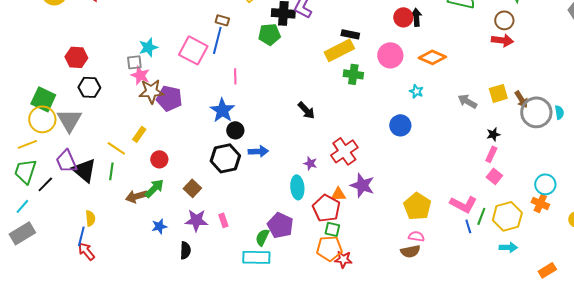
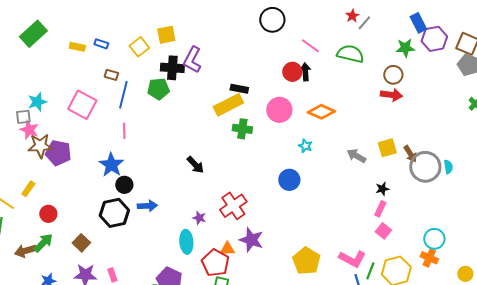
blue line: (217, 40) -> (123, 95), moved

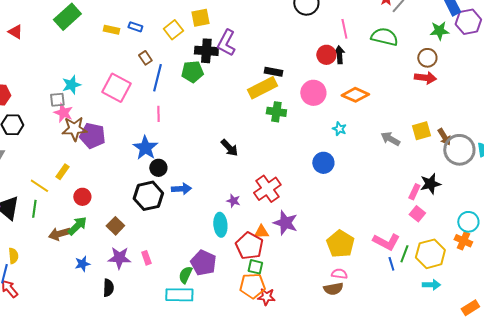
pink line: (310, 46) -> (344, 29), turned 42
brown rectangle: (111, 75) -> (145, 58), turned 40
black star: (382, 189) -> (430, 184), moved, size x1.5

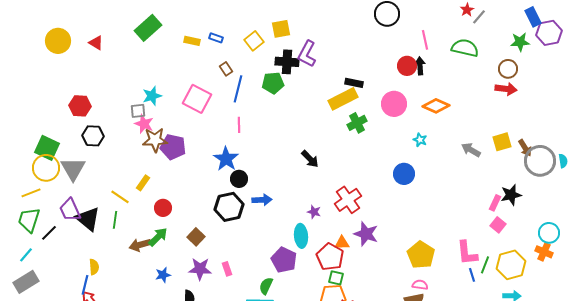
green cross: (276, 112) -> (357, 123), turned -36
pink L-shape: (386, 242) -> (467, 253), turned 56
purple pentagon: (203, 263) -> (284, 260), moved

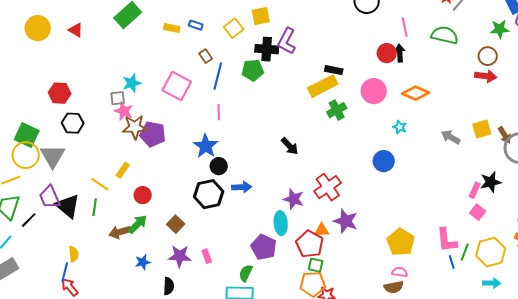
purple star: (314, 212) -> (294, 199), size x1.5

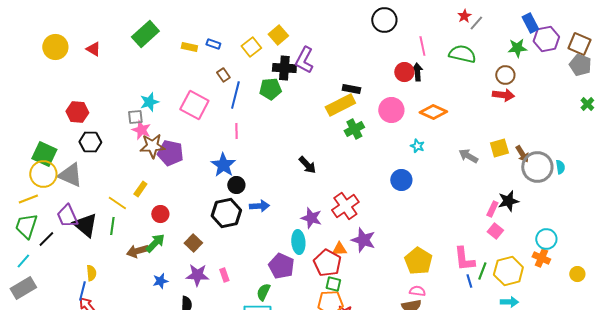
yellow square: (261, 16) -> (278, 35), turned -30
gray triangle: (53, 156) -> (70, 175), turned -36

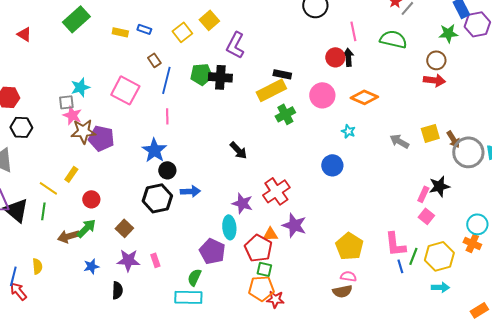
black cross: (284, 68) -> (220, 77), moved
yellow semicircle: (91, 273) -> (37, 266), moved

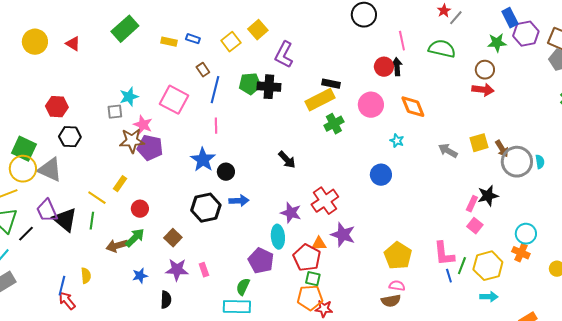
orange diamond: (364, 97) -> (413, 107), turned 44
pink star: (72, 115) -> (143, 125), moved
black circle: (167, 170) -> (226, 172), moved

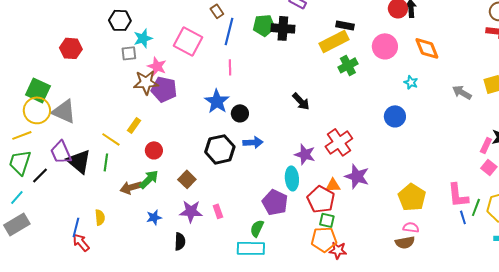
black hexagon: (70, 137) -> (120, 20), moved

